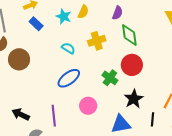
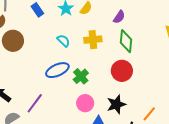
green cross: (110, 78) -> (81, 76), moved
pink circle: (88, 106) -> (85, 103), moved
purple line: (54, 116) -> (35, 103), turned 30

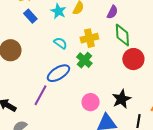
red circle: (122, 71) -> (133, 59), moved
green cross: (81, 76) -> (84, 60), moved
purple line: (35, 103) -> (41, 95), moved

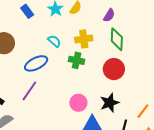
red circle: (133, 59) -> (114, 69), moved
green cross: (84, 60) -> (77, 60), turned -35
blue ellipse: (58, 73) -> (36, 63), moved

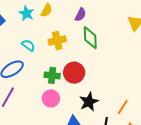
green cross: (77, 60) -> (52, 75), moved
red circle: (114, 69) -> (74, 73), moved
pink circle: (78, 103) -> (51, 98), moved

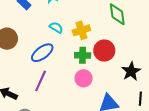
yellow cross: (57, 40) -> (81, 30), moved
black star: (89, 102) -> (131, 71), moved

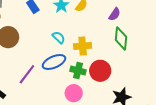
blue ellipse: (42, 53) -> (54, 62), moved
purple line: (41, 81) -> (27, 74), moved

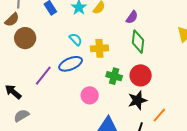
green cross: (78, 71) -> (114, 76), moved
red circle: (100, 71) -> (141, 75), moved

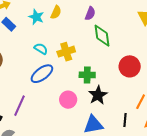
red circle: (141, 75) -> (130, 66), moved
purple line: (43, 76) -> (19, 106), moved
black star: (137, 100) -> (98, 95), moved

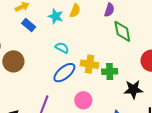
yellow cross: (66, 52) -> (89, 64), moved, turned 30
black star: (98, 95) -> (133, 89), moved, turned 30
pink circle: (68, 100) -> (83, 100), moved

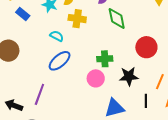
yellow cross: (89, 64) -> (77, 19), moved
pink circle: (83, 100) -> (96, 78), moved

